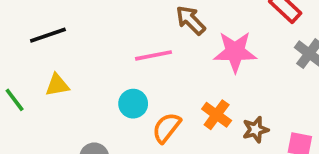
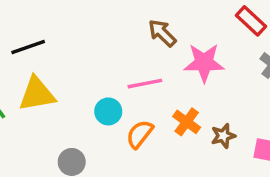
pink line: (154, 55) -> (145, 84), moved
yellow triangle: (57, 85) -> (37, 94), size x1.6

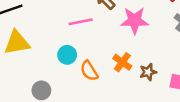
pink line: (145, 84) -> (81, 22), moved
orange semicircle: (140, 134) -> (89, 71), turned -70

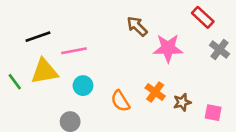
pink line: (81, 22) -> (74, 51), moved
cyan circle: (67, 55) -> (83, 86), moved

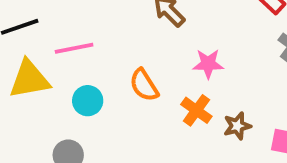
pink star: (168, 48) -> (208, 64), moved, size x0.7
orange semicircle: (120, 101) -> (144, 85), moved

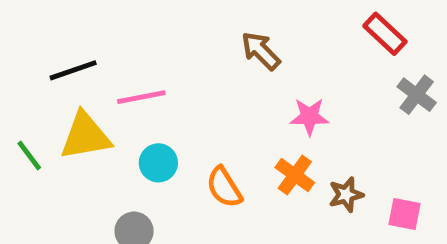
orange semicircle: (144, 85) -> (224, 187), moved

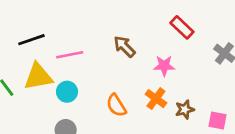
red rectangle: (385, 34) -> (182, 27), moved
brown arrow: (261, 51) -> (124, 47), moved
cyan circle: (158, 163) -> (67, 92), moved

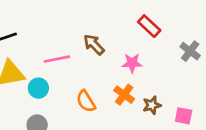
pink line: (70, 55) -> (57, 59), moved

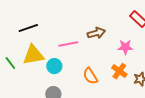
brown arrow: (94, 45) -> (96, 33), turned 120

